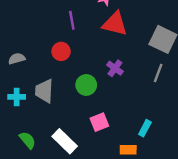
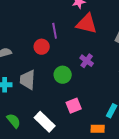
purple line: (72, 20) -> (55, 31), moved

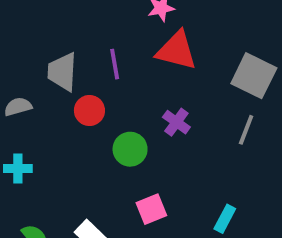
red circle: (42, 47) -> (89, 110), moved
gray trapezoid: (28, 80) -> (62, 72), moved

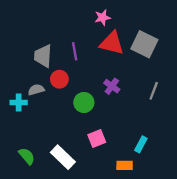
gray square: (254, 76) -> (144, 44), moved
gray semicircle: (18, 107) -> (36, 90), moved
cyan cross: (18, 168) -> (19, 102), moved

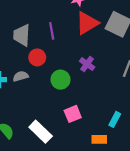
red triangle: (112, 43) -> (87, 23), turned -45
gray semicircle: (36, 90) -> (21, 76), moved

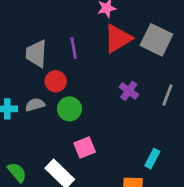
purple cross: (87, 64) -> (129, 91), moved
green circle: (60, 80) -> (69, 109), moved
pink square: (73, 114) -> (85, 148), moved

